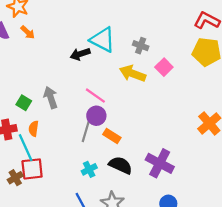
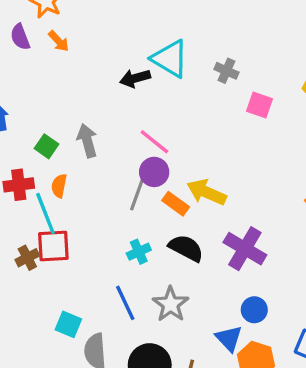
pink square: (164, 67) -> (259, 105), turned -30
yellow arrow: (133, 74) -> (207, 192), moved

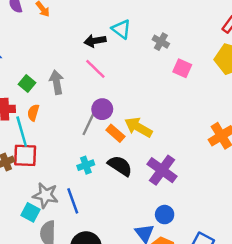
cyan triangle: (170, 59) -> (121, 29), size x0.7
pink line: (154, 142) -> (95, 69), moved
gray star: (171, 304) -> (46, 195), moved, turned -30

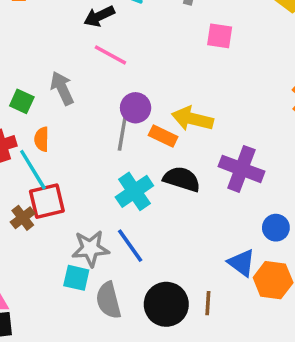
pink square: (182, 68) -> (220, 36), moved
cyan cross: (86, 165) -> (134, 191), size x1.5
blue circle: (165, 215) -> (276, 228), moved

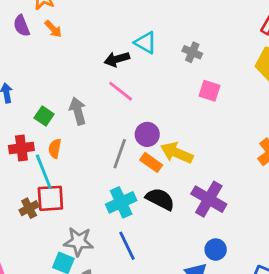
purple circle: (136, 108) -> (147, 134), moved
blue circle: (276, 228) -> (216, 250), moved
blue line: (130, 246) -> (127, 246), moved

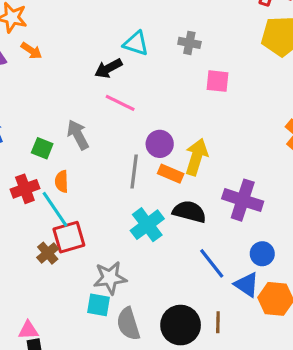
yellow arrow: (177, 153) -> (196, 157), turned 96
blue line: (127, 246) -> (212, 263), moved

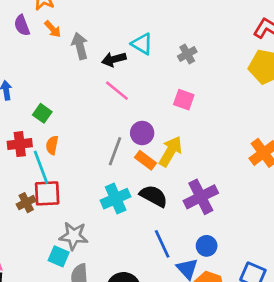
gray cross: (189, 43) -> (187, 54), turned 36
pink square: (218, 81) -> (184, 100), moved
gray arrow: (78, 135) -> (80, 46), moved
purple cross: (243, 200) -> (201, 197), turned 32

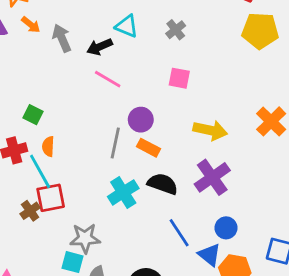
yellow arrow: (170, 151) -> (210, 130), moved, turned 80

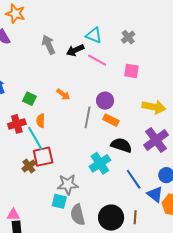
orange arrow: (31, 25) -> (63, 94), moved
pink line: (108, 79) -> (97, 60), moved
cyan cross: (123, 192) -> (100, 163), moved

